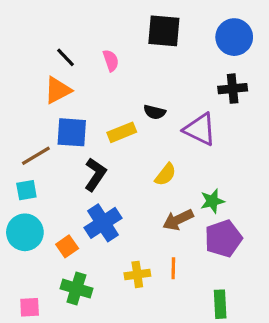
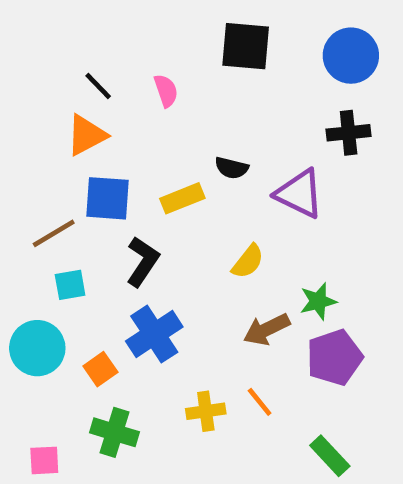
cyan square: (26, 190) -> (70, 285), moved
orange line: (173, 268) -> (260, 402), turned -40
green rectangle: (220, 304) -> (330, 456), turned -40

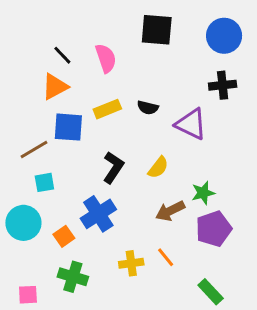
pink semicircle: (166, 91) -> (106, 58), size x1.4
yellow rectangle: (182, 198) -> (107, 109), moved
black L-shape: (143, 261) -> (113, 167), moved

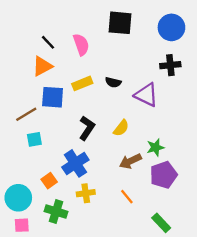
cyan circle: (23, 223) -> (18, 198), moved
yellow cross: (131, 263) -> (86, 193), moved

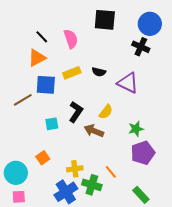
black cross: (170, 65) -> (141, 47), moved, turned 30
cyan square: (34, 139) -> (52, 124), moved
brown arrow: (130, 161) -> (94, 131), moved, turned 48
blue cross: (75, 163) -> (66, 192), moved
green cross: (56, 211) -> (92, 185), moved

